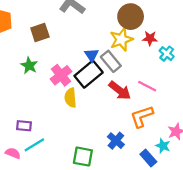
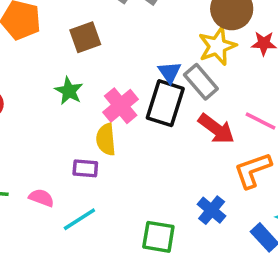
black rectangle: (89, 74) -> (165, 103), turned -32
yellow semicircle: (70, 98) -> (106, 139), moved
purple rectangle: (24, 126) -> (85, 168), moved
pink semicircle: (13, 153) -> (41, 198), moved

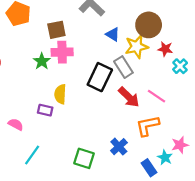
blue triangle: (170, 72) -> (113, 34), moved, turned -32
pink cross: (121, 106) -> (62, 52), moved, turned 30
cyan line: (79, 219) -> (32, 155), moved, turned -30

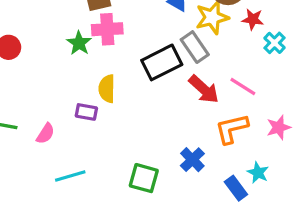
black rectangle: (100, 77) -> (162, 62), turned 40
pink semicircle: (16, 124) -> (46, 134), turned 96
pink star: (180, 145) -> (279, 127), moved
cyan line: (32, 155) -> (70, 176), turned 40

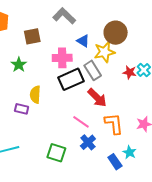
red star: (253, 19) -> (130, 72), moved
pink cross: (107, 29) -> (62, 58), moved
pink line: (243, 86) -> (81, 122), moved
orange L-shape: (232, 129) -> (114, 124), turned 95

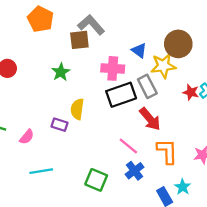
gray L-shape: (64, 16) -> (91, 25), moved

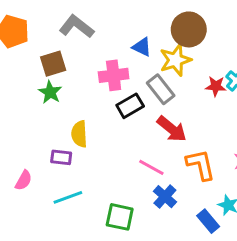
brown square: (79, 40) -> (53, 64), moved
black rectangle: (121, 95) -> (130, 106), size x0.7
cyan line: (41, 171) -> (68, 197), moved

